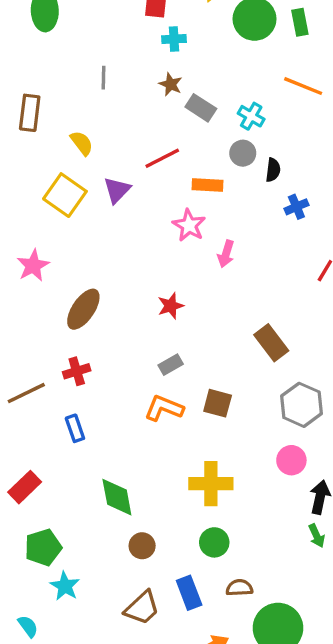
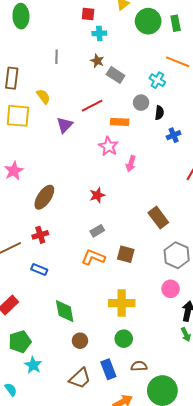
cyan cross: (251, 116) -> (157, 80), moved
yellow square: (65, 195) -> (18, 116), moved, turned -30
blue rectangle: (75, 428) -> (39, 269), turned -49

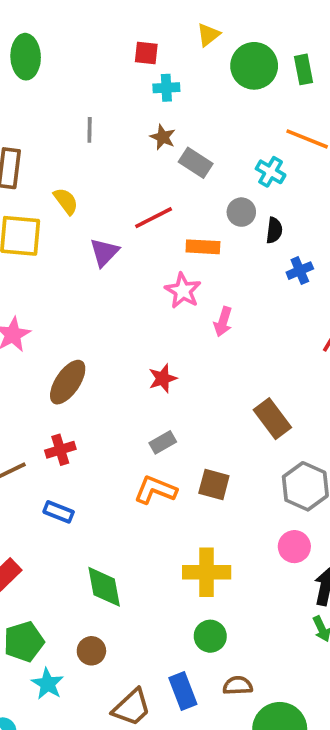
brown circle: (80, 341) -> (91, 651), moved

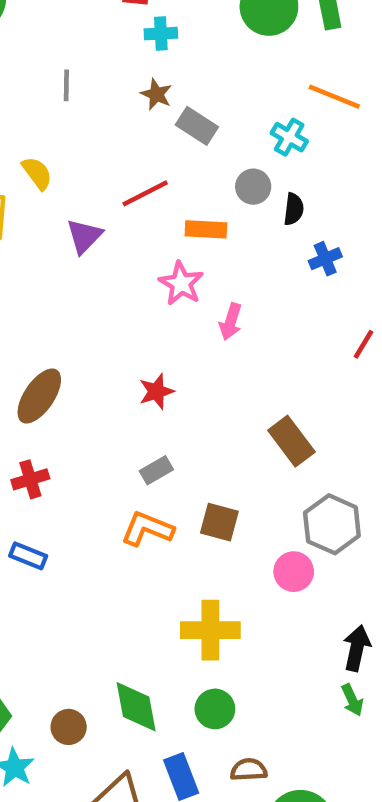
pink circle: (294, 547) -> (294, 572), moved
green diamond: (104, 587) -> (136, 707), moved

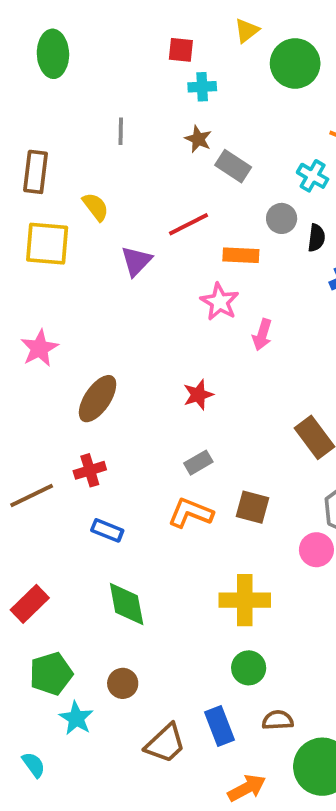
blue rectangle: (28, 556) -> (107, 530), moved
green diamond: (136, 707) -> (127, 604), moved

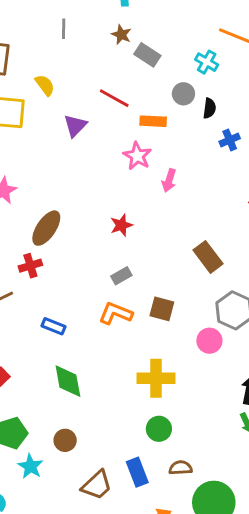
red line: (189, 224) -> (114, 98), turned 56
red cross: (90, 470) -> (30, 266), moved

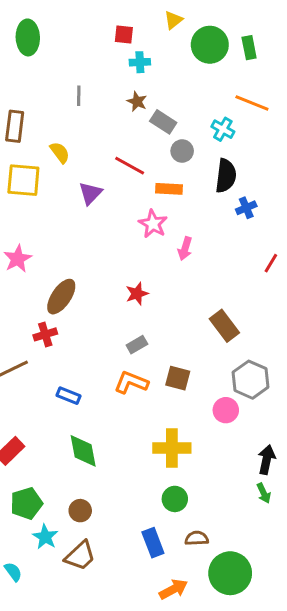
gray circle: (183, 94) -> (182, 151), moved
black semicircle: (209, 108) -> (226, 176), size x1.6
brown trapezoid: (97, 485) -> (80, 556), moved

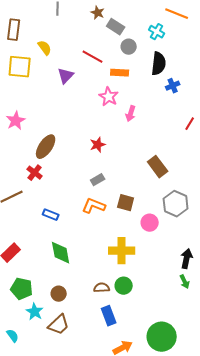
red cross: (45, 334) -> (35, 173), turned -35
pink circle: (226, 410) -> (150, 223), moved
green pentagon: (26, 503) -> (22, 289), turned 30
brown semicircle: (197, 538) -> (102, 288), moved

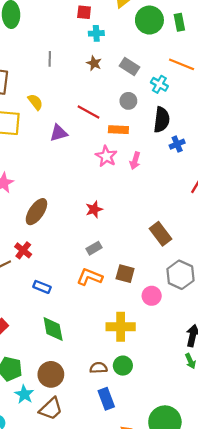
gray rectangle: (116, 27) -> (129, 67), moved
purple triangle: (66, 76) -> (59, 133), turned 30
pink arrow: (131, 114) -> (135, 161), moved
red cross: (35, 173) -> (23, 250), moved
brown circle: (59, 294) -> (51, 374), size x1.5

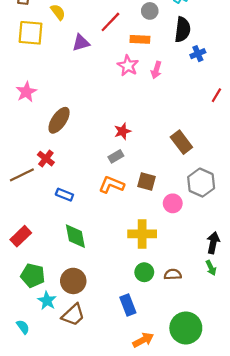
red line: (89, 112) -> (110, 22), turned -75
red star: (94, 209) -> (122, 131), moved
brown semicircle: (98, 368) -> (173, 274), moved

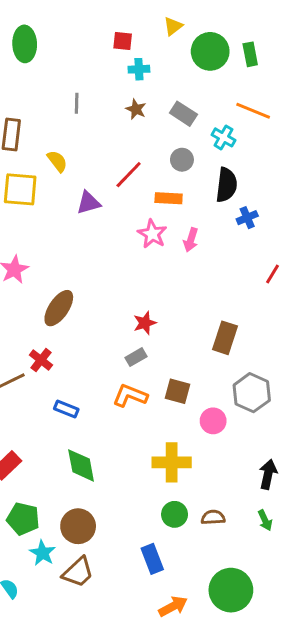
brown rectangle: (181, 142) -> (225, 338), turned 55
green arrow: (211, 268) -> (265, 520), moved

